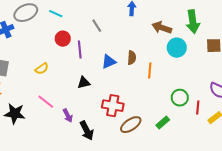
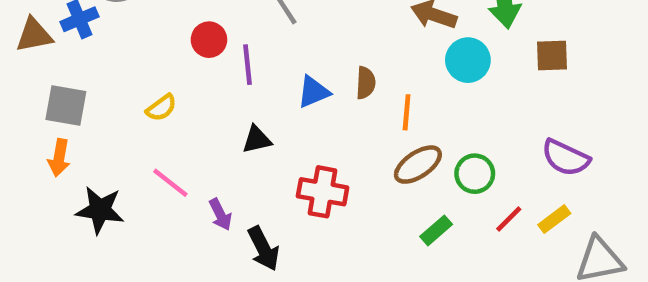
red line: (198, 108) -> (509, 219), moved, turned 40
brown ellipse: (131, 125) -> (418, 165), moved

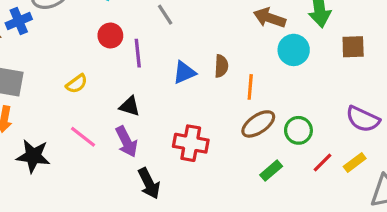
black triangle: (257, 140) -> (130, 106), moved, turned 30
purple arrow: (220, 215) -> (126, 142), moved, size x1.4

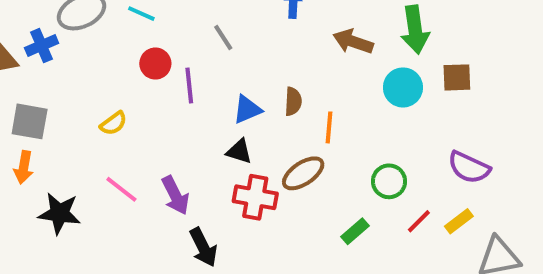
cyan circle: (294, 50) -> (403, 87), moved
black triangle: (130, 106) -> (239, 151), moved
brown ellipse: (258, 124) -> (303, 173), moved

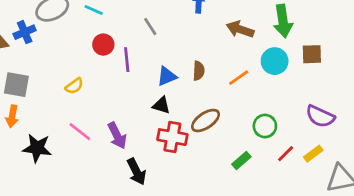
orange line: (329, 127) -> (239, 78), moved, turned 50

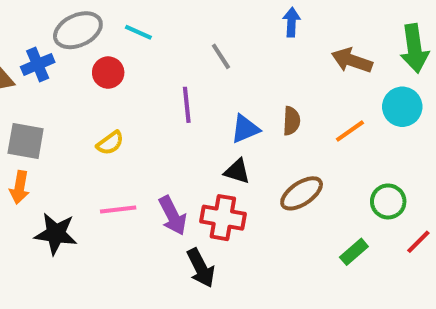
red circle: (103, 45) -> (108, 73), moved
pink line: (80, 132) -> (118, 210), turned -45
red cross: (172, 137) -> (223, 218), moved

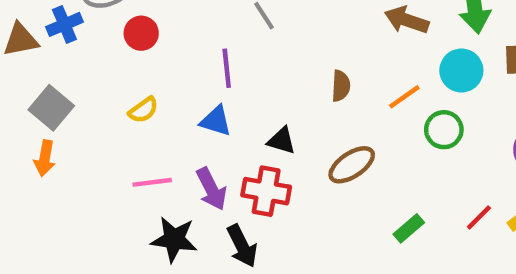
blue triangle: (245, 129) -> (216, 121), moved, turned 40
gray square: (26, 141) -> (51, 108), turned 30
green circle: (388, 201) -> (444, 130), moved
black star: (56, 234) -> (174, 239), moved

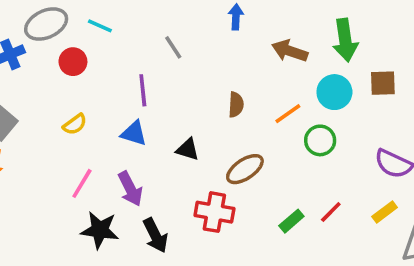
pink line: (152, 182) -> (82, 183), turned -52
red cross: (266, 191) -> (214, 212), moved
red line: (479, 217) -> (331, 212), moved

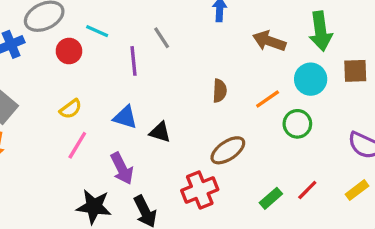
cyan line: (100, 26) -> (97, 31), moved
purple line: (143, 90) -> (134, 61), moved
black triangle: (188, 149) -> (160, 132), moved
pink line: (82, 183) -> (77, 145), moved
red cross: (214, 212) -> (200, 190), turned -32

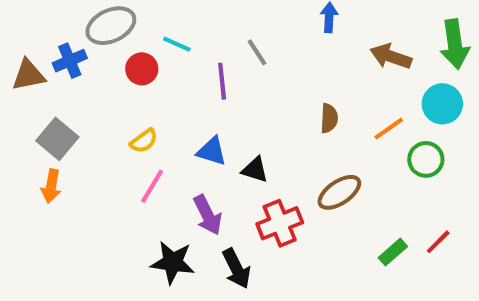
red cross: (200, 190) -> (280, 223), moved

